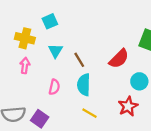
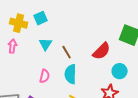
yellow cross: (25, 38) -> (19, 23), moved
pink arrow: (25, 65) -> (13, 46), moved

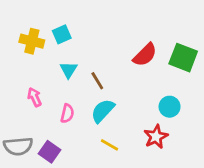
pink arrow: (13, 46) -> (35, 97), moved, turned -32
red semicircle: (102, 51) -> (145, 55), moved
cyan semicircle: (71, 74) -> (103, 111), turned 42

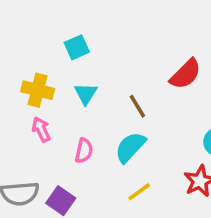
yellow cross: (32, 41) -> (38, 90), moved
brown line: (97, 81) -> (137, 106), moved
yellow line: (110, 145) -> (139, 192), turned -66

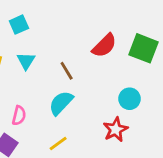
pink semicircle: (84, 151) -> (19, 116), moved
yellow line: (139, 192) -> (58, 144), moved

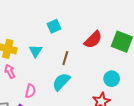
cyan square: (19, 25) -> (54, 26), moved
brown line: (67, 71) -> (65, 58), turned 48

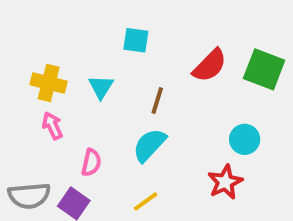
cyan square: (54, 26) -> (136, 40), turned 32

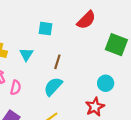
red semicircle: (210, 66) -> (86, 20), moved
pink semicircle: (91, 163) -> (16, 88), moved

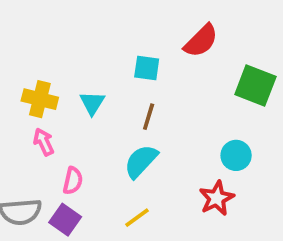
cyan square: (46, 29) -> (147, 68), moved
pink semicircle: (16, 88) -> (73, 181), moved

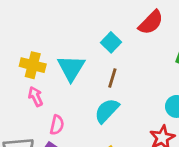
cyan square: (147, 68) -> (111, 42), turned 36
cyan triangle: (92, 103) -> (71, 68), size x1.5

